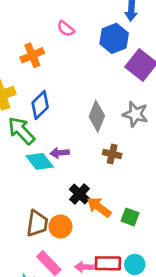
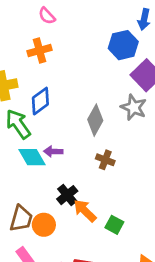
pink semicircle: (66, 29) -> (47, 16), moved
gray star: (135, 114) -> (134, 107), moved

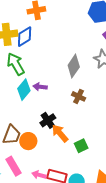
blue diamond: (40, 101) -> (25, 37), moved
cyan diamond: (32, 157) -> (24, 90), turned 65
green square: (114, 225) -> (81, 146), turned 32

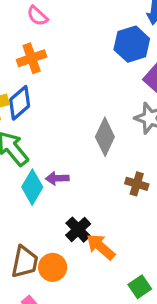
brown cross: (79, 96) -> (137, 184), moved
green square: (81, 146) -> (140, 287), moved

